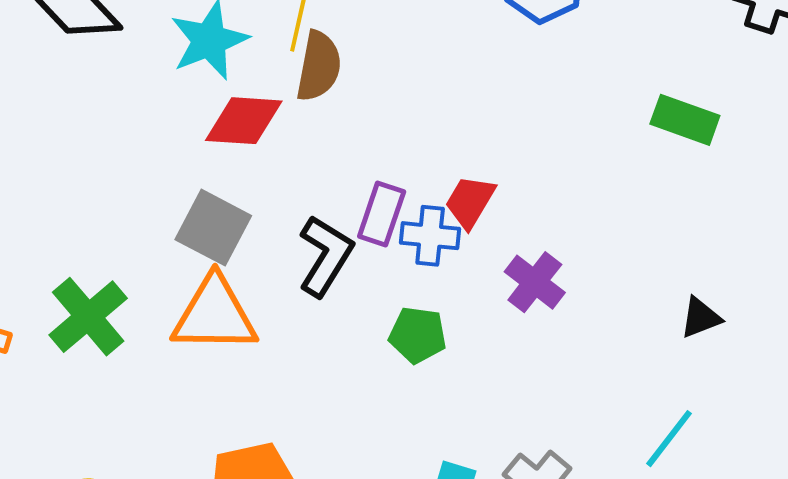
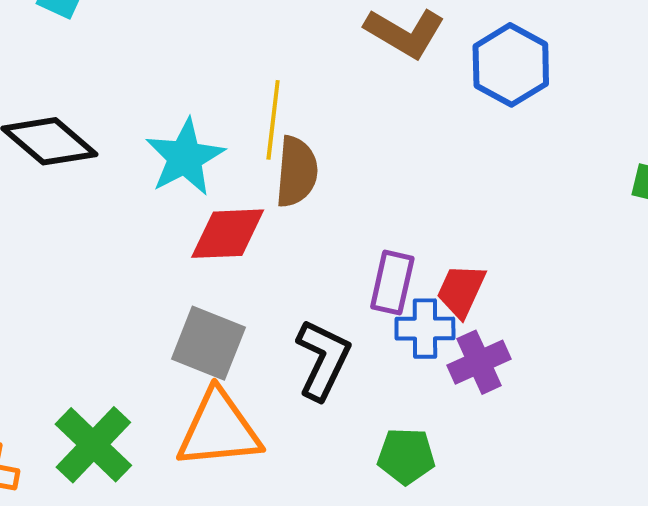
purple rectangle: (382, 214) -> (392, 283), moved
purple cross: (535, 282) -> (479, 362), moved, turned 34
green pentagon: (418, 335) -> (406, 456), moved

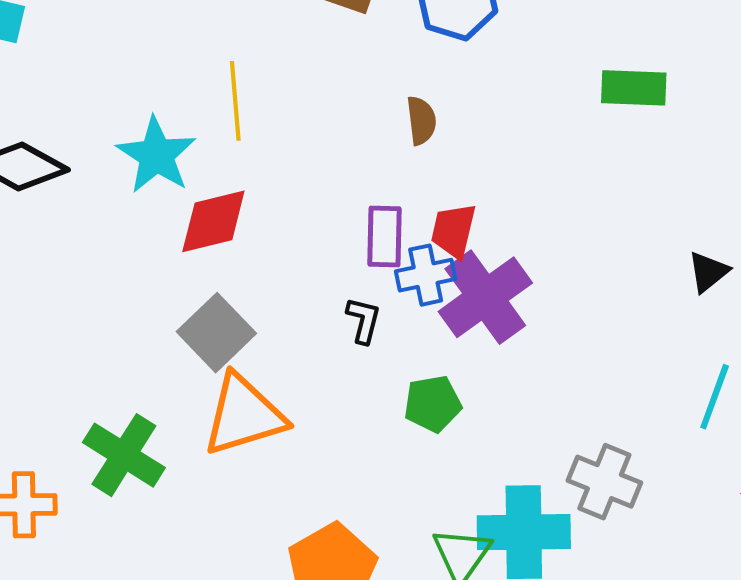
brown semicircle: (297, 172) -> (421, 121), moved, size x0.7
gray square: (208, 343) -> (216, 333), turned 36
black L-shape: (323, 360) -> (363, 320), moved, size x0.6
purple cross: (479, 362) -> (485, 297), size x1.5

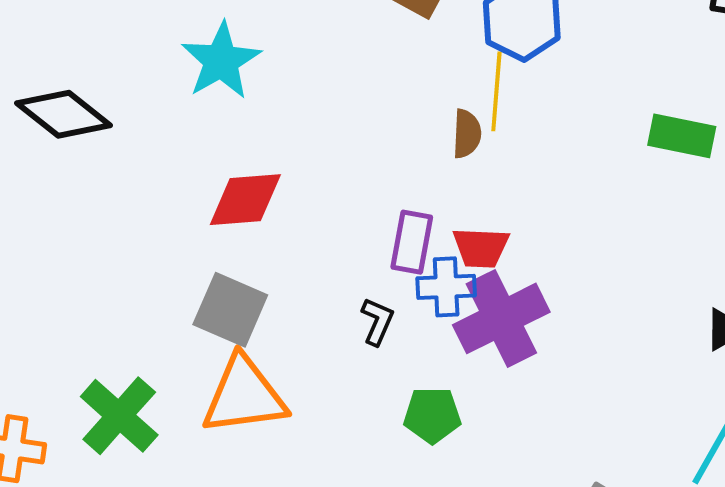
yellow line: (235, 101) -> (496, 91), moved
cyan star: (156, 155) -> (221, 61), moved
red trapezoid: (454, 231) -> (481, 248), turned -110
gray square: (216, 333) -> (230, 310), turned -32

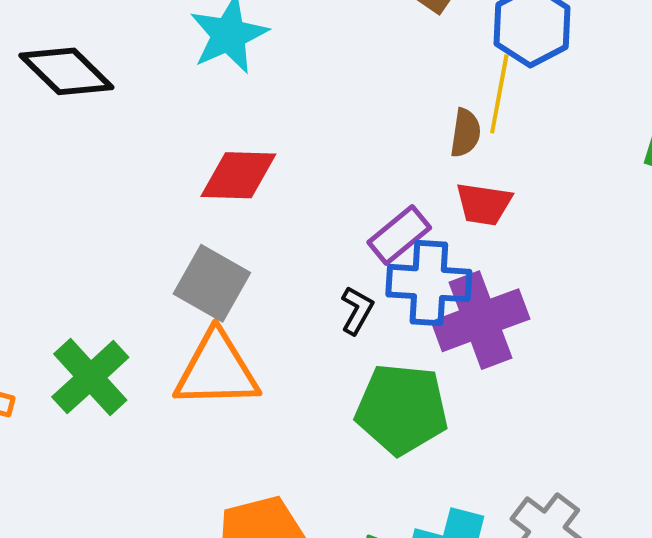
purple rectangle: (412, 242) -> (399, 235), turned 34
red trapezoid: (481, 248) -> (484, 204), moved
blue cross: (446, 287) -> (429, 283), size x1.4
green pentagon: (432, 415) -> (402, 409), size x1.6

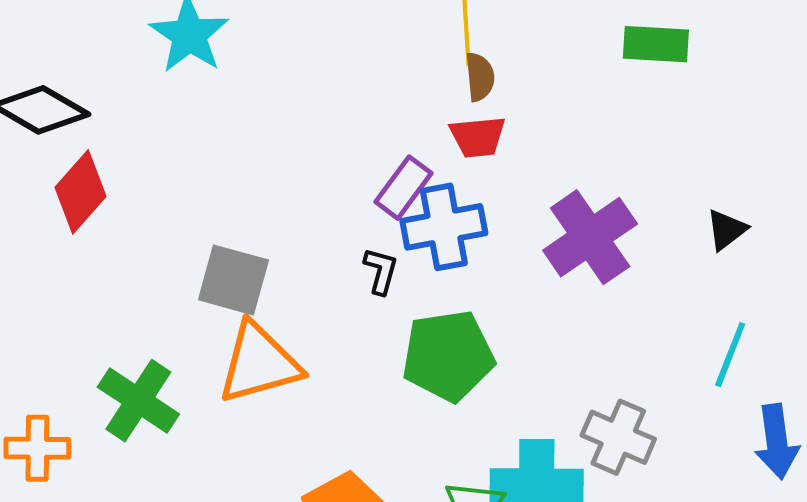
brown semicircle: (465, 133) -> (480, 77), moved
red diamond: (238, 175) -> (81, 192), moved, turned -36
purple cross: (481, 320) -> (590, 237), moved

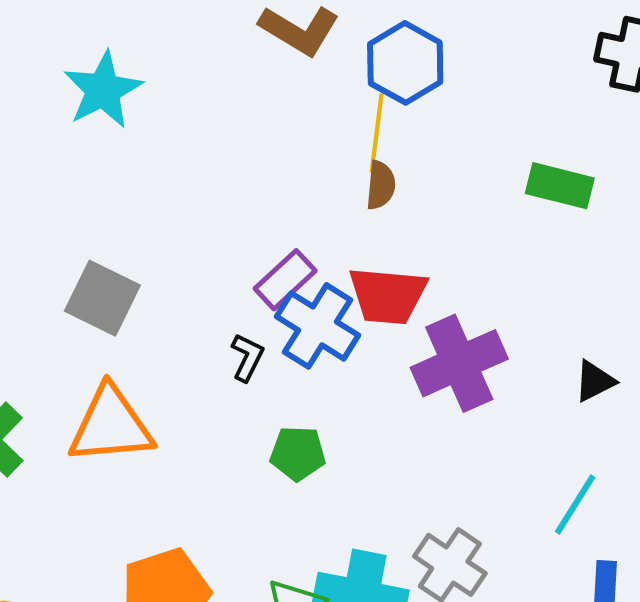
red trapezoid: (478, 137) -> (388, 295), moved, size x1.4
blue cross: (444, 227) -> (317, 326), turned 32
gray square: (233, 280) -> (102, 298), moved
green pentagon: (448, 356) -> (298, 453), size x0.6

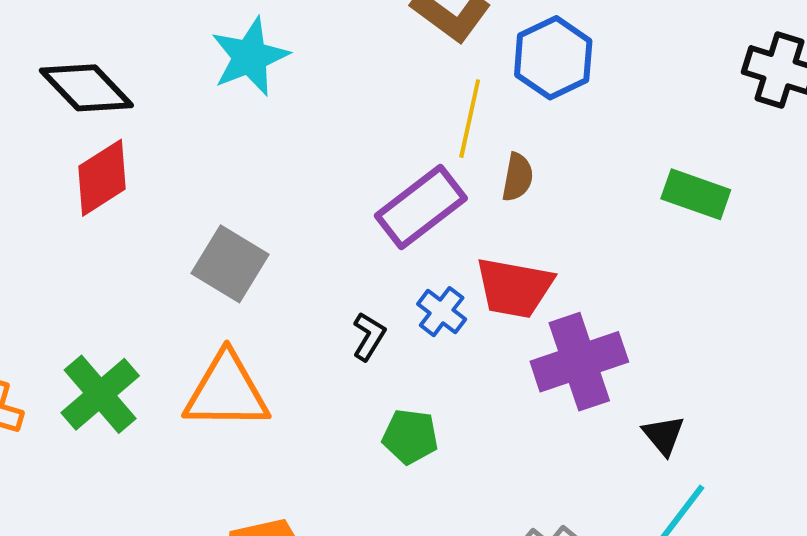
yellow line: (377, 133) -> (470, 119), moved
purple rectangle: (285, 280) -> (421, 207), moved, size x1.4
blue cross: (317, 326) -> (442, 312), size x0.6
black triangle: (595, 381) -> (664, 435), moved, turned -48

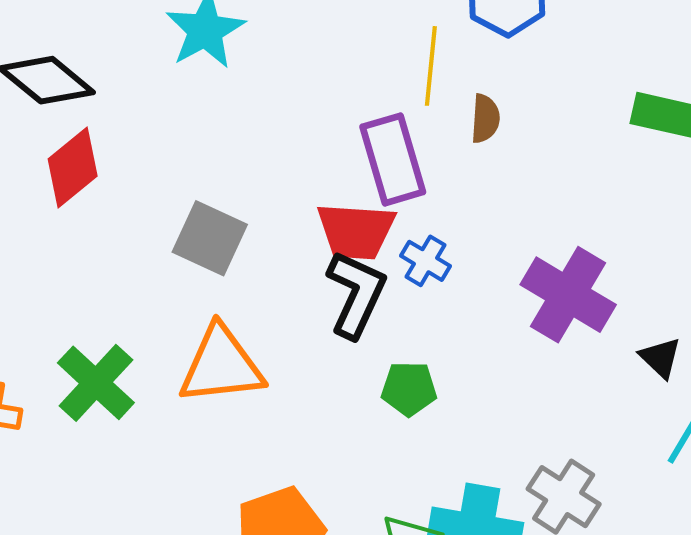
purple rectangle: (421, 207) -> (393, 159), turned -62
red trapezoid: (514, 288) -> (356, 231), moved
black L-shape: (369, 336) -> (356, 294), size x1.8
purple cross: (579, 362) -> (568, 295), turned -34

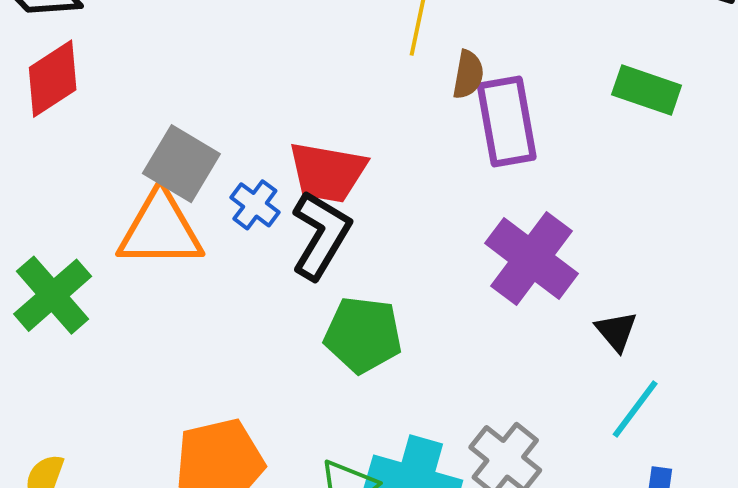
purple rectangle: (393, 159) -> (507, 122), moved
blue cross: (425, 261) -> (255, 205), moved
orange triangle: (221, 365) -> (160, 230), moved
green pentagon: (409, 389) -> (363, 335), size x1.4

